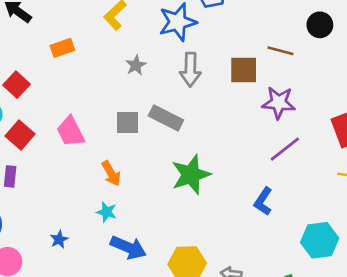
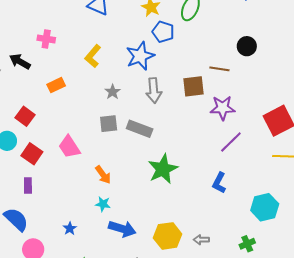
gray square: (128, 123) -> (109, 124), moved

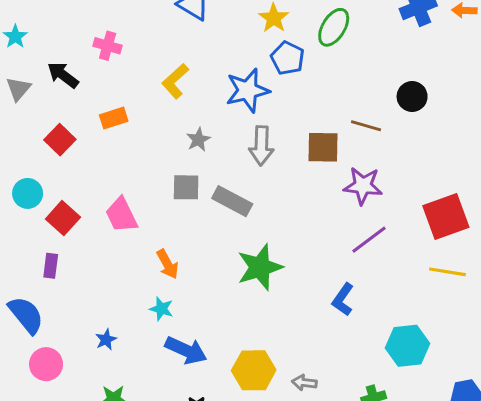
red square: (25, 116) -> (60, 140), moved

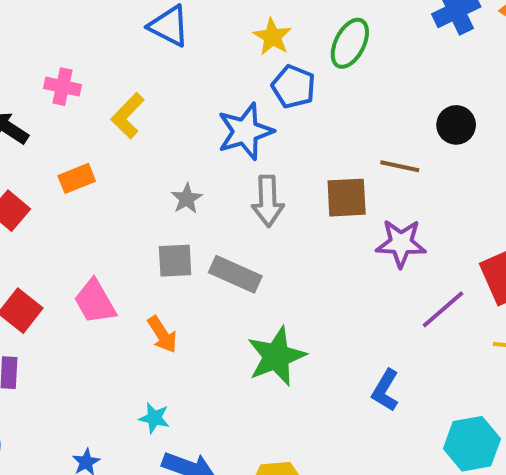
yellow L-shape: (175, 81) -> (128, 116), moved
purple line: (369, 240) -> (443, 309), moved
orange arrow: (168, 264) -> (162, 335), moved

